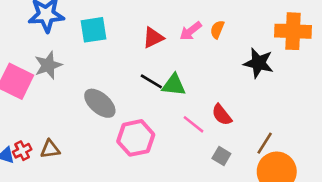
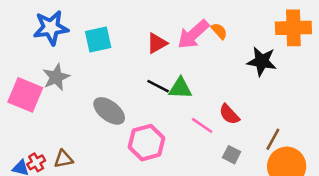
orange semicircle: (217, 29) -> (219, 31), turned 120
pink arrow: (191, 31) -> (193, 34), size x1.5

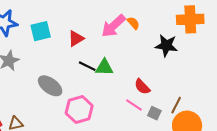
red triangle: (157, 43) -> (76, 39), moved
pink line: (202, 125) -> (134, 105), moved
gray square: (232, 155) -> (154, 113), moved

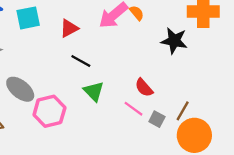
green triangle: (104, 67) -> (94, 91), moved, turned 42
gray ellipse: (50, 86) -> (20, 89), moved
pink hexagon: (79, 110) -> (49, 111), moved

